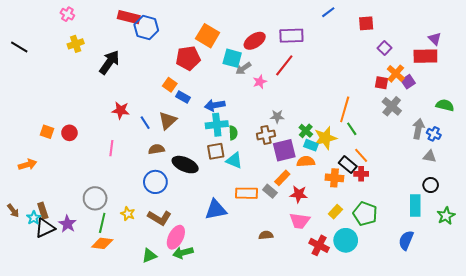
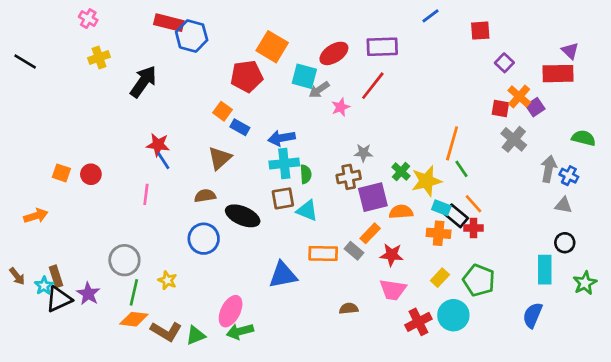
blue line: (145, 123) -> (163, 161), moved
cyan rectangle: (311, 145) -> (441, 208), moved
brown L-shape: (159, 218) -> (166, 331), moved
red cross: (319, 245) -> (418, 322), turned 36

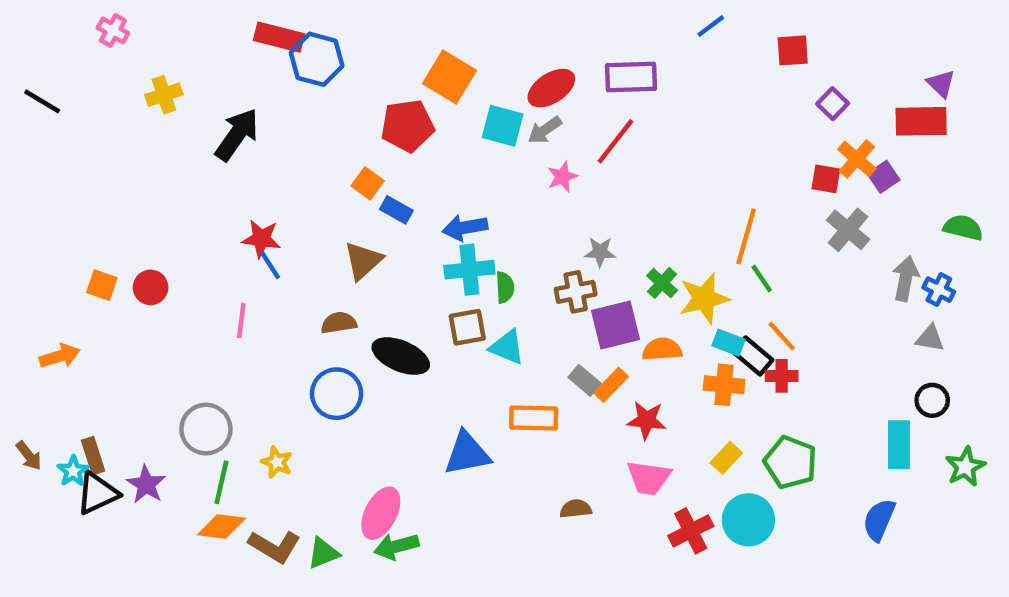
pink cross: (88, 19) -> (113, 31), moved
gray arrow: (319, 90) -> (545, 130), moved
gray rectangle: (354, 251) -> (585, 380), moved

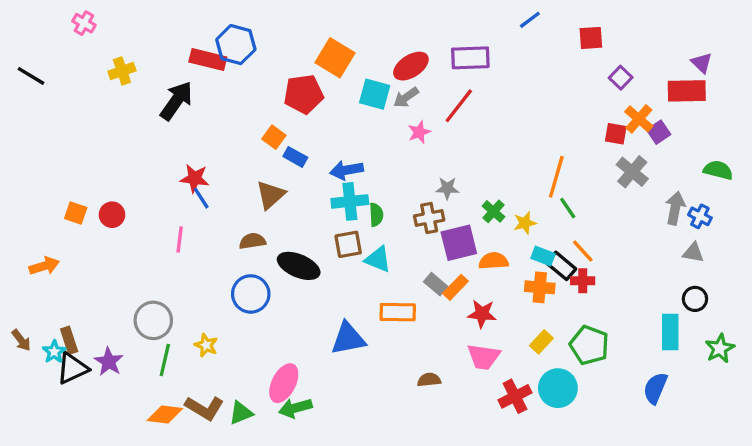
red rectangle: (279, 37) -> (208, 59), moved
yellow star: (704, 298) -> (525, 223), size x0.6
orange diamond: (221, 526) -> (165, 415), moved

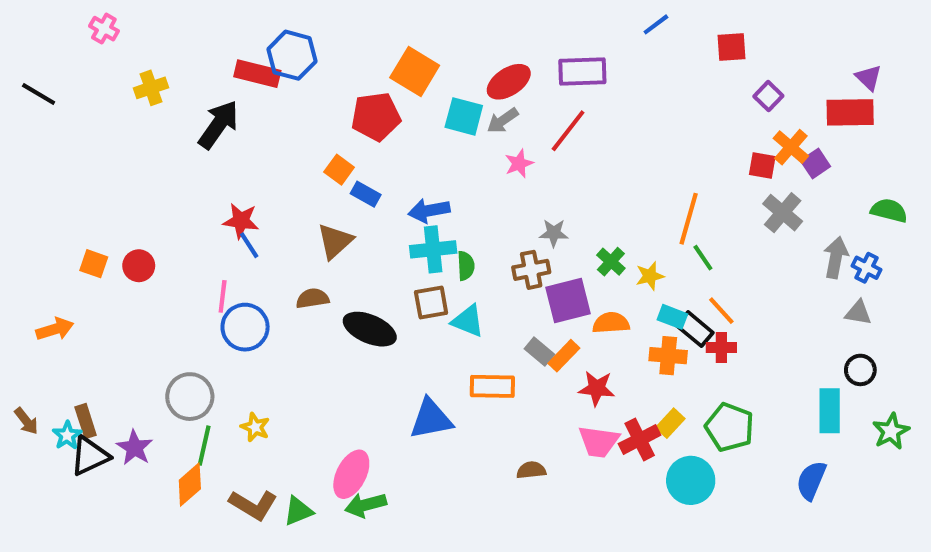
blue circle: (251, 294) -> (245, 327), moved
red cross: (515, 396) -> (640, 439), moved
orange diamond: (165, 415) -> (190, 484), moved, turned -48

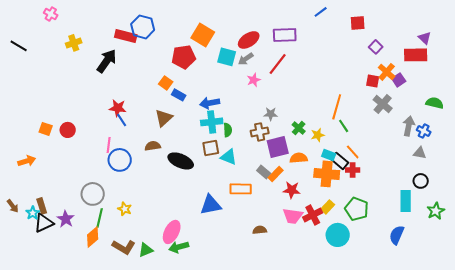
orange cross: (668, 356) -> (327, 174), size x1.4

